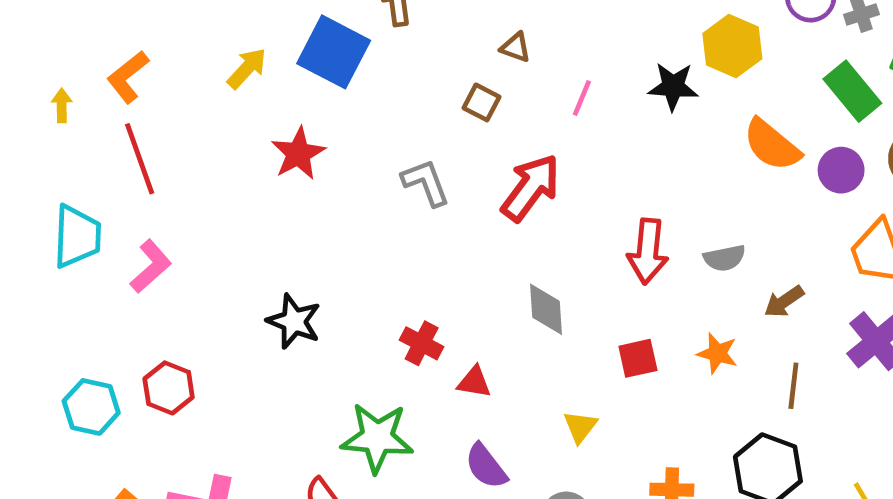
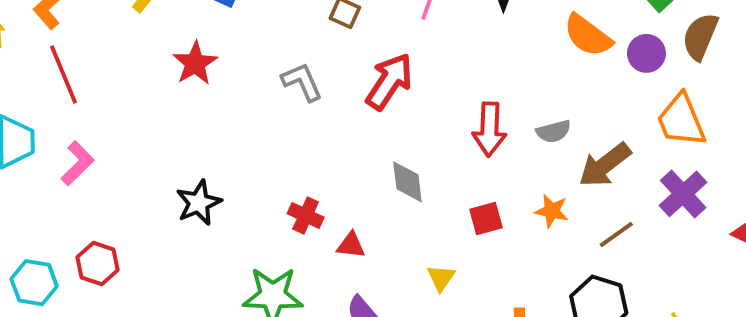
brown arrow: (784, 302) -> (605, 165), size x1.6
black star: (294, 321) -> (199, 203), turned 30
brown line: (793, 386) -> (616, 234), turned 51

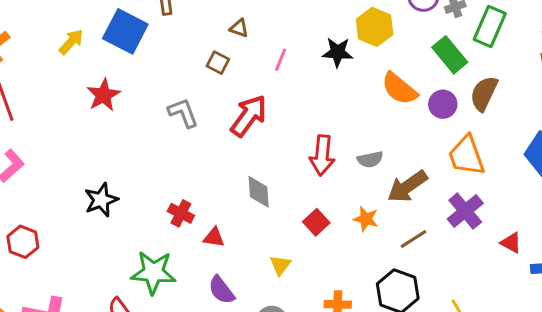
red square: (486, 218) -> (316, 222), turned -30

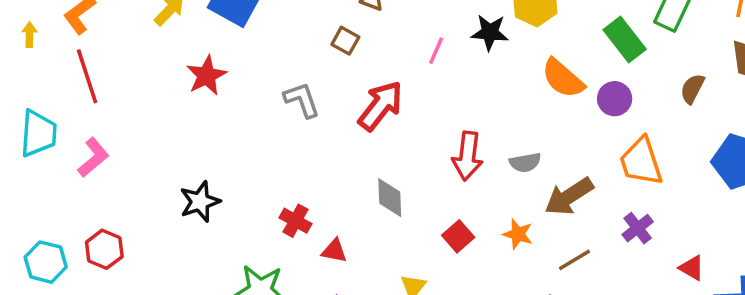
pink line: (281, 60) -> (436, 51), moved
brown semicircle: (484, 93) -> (692, 89), moved, size x0.7
purple cross: (465, 211) -> (638, 228), size x0.7

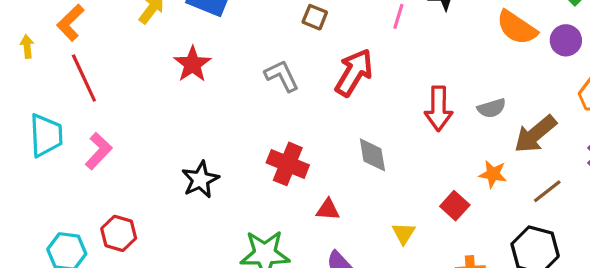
red cross: (295, 221) -> (288, 164), moved, size x1.4
red square: (458, 236) -> (455, 206), moved

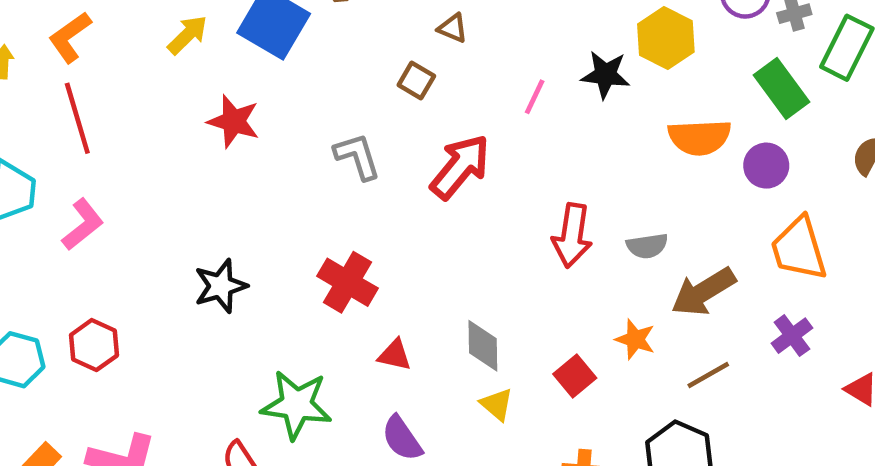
orange semicircle: (517, 28) -> (699, 137), turned -45
red star: (192, 64) -> (234, 121), turned -30
gray diamond: (372, 155) -> (483, 346), moved
yellow triangle: (404, 233) -> (497, 404), turned -30

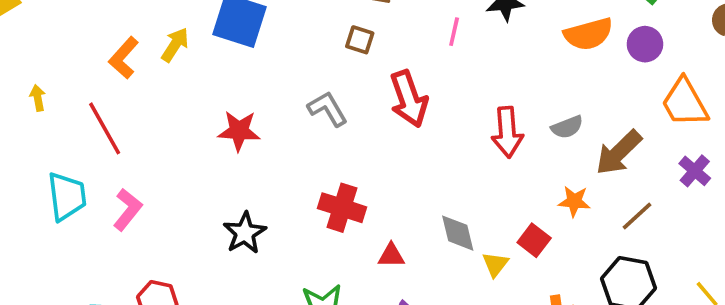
orange L-shape: (70, 37) -> (124, 58), moved
red star: (234, 121) -> (239, 131), moved
red arrow: (460, 167) -> (409, 99), turned 134
yellow triangle: (497, 404) -> (495, 264), moved, turned 40

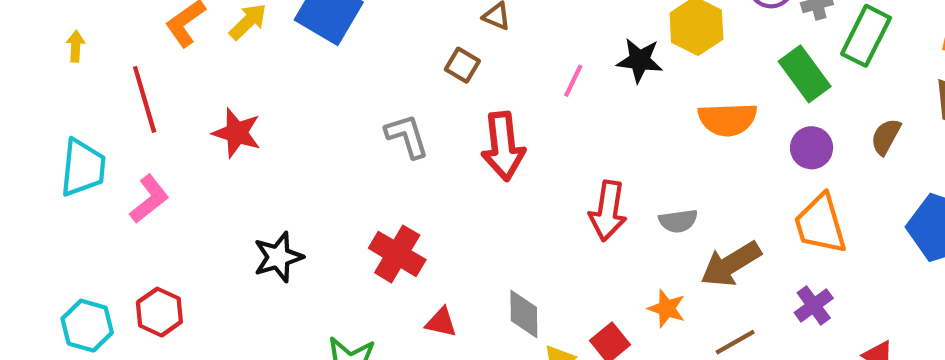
purple circle: (645, 44) -> (812, 148), moved
red star: (239, 131) -> (237, 133), moved

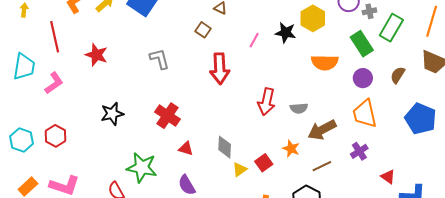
gray L-shape: (407, 136) -> (159, 59), moved

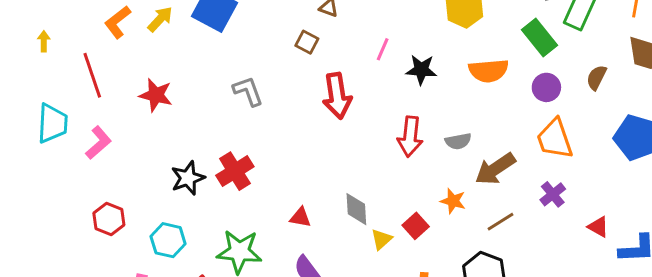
black star: (286, 33) -> (421, 70), moved
red cross: (167, 116) -> (235, 171), moved, turned 30
cyan hexagon: (22, 140) -> (168, 240), moved

